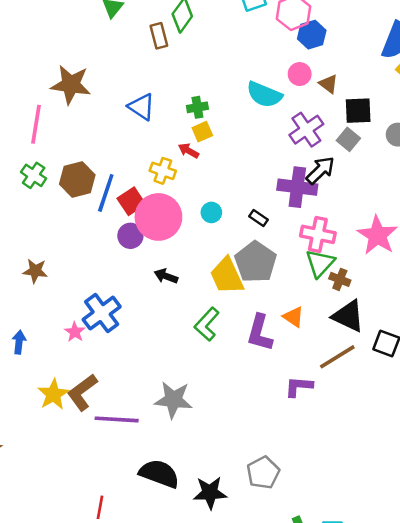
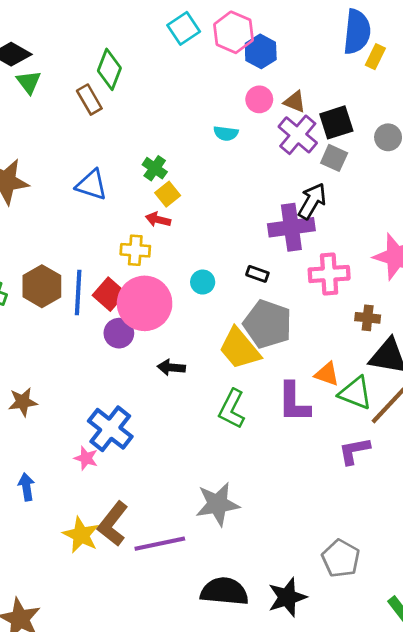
cyan semicircle: (264, 95) -> (226, 133), size x0.6
green cross: (197, 107) -> (155, 168), turned -30
purple cross: (306, 130) -> (298, 135), moved
green triangle: (320, 263) -> (355, 393), moved, turned -36

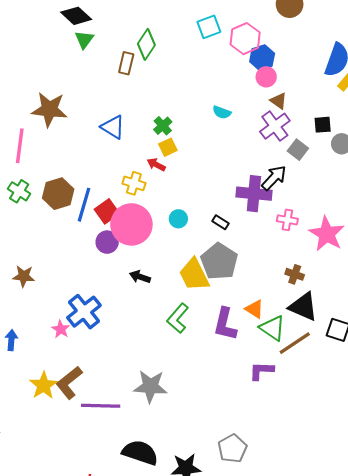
pink circle: (259, 99) -> (266, 77), moved
brown rectangle: (89, 100) -> (126, 63), turned 30
black square: (336, 122) -> (323, 125), moved, size x0.7
pink cross: (329, 274) -> (287, 220), moved, size x0.7

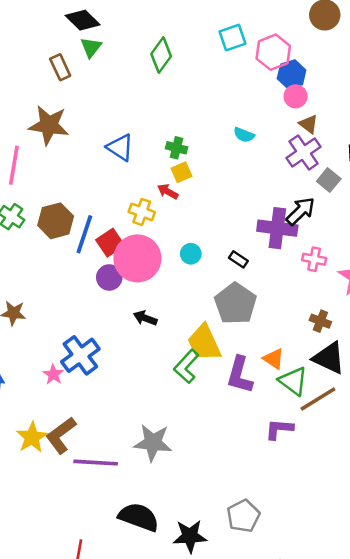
brown rectangle: (126, 63) -> (60, 67), moved, turned -40
green cross: (163, 126) -> (177, 148), turned -36
yellow trapezoid: (194, 275) -> (204, 343), moved

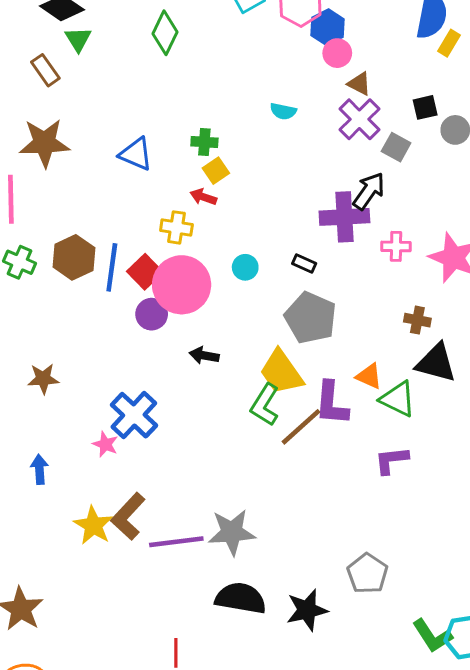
brown line: (318, 399) -> (301, 427), moved
gray star: (153, 443) -> (232, 532), moved

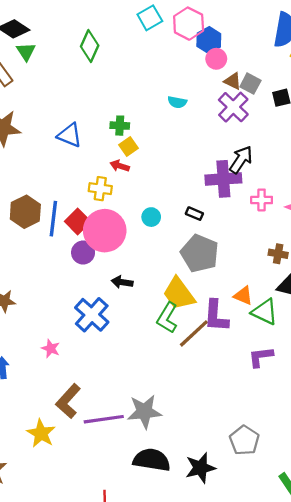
gray square: (396, 147) -> (250, 84), moved
blue cross: (134, 415) -> (92, 315), moved
yellow star: (93, 525) -> (41, 433), moved

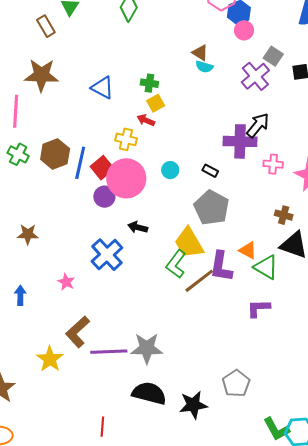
brown triangle: (233, 81) -> (200, 53), moved

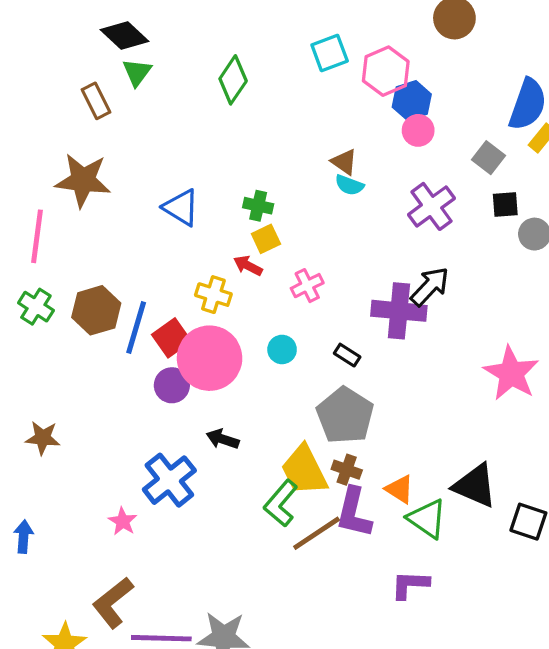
gray square: (273, 56) -> (488, 158), moved
pink cross: (273, 164) -> (307, 286), moved, turned -36
brown cross: (284, 215) -> (347, 470), moved
pink star: (66, 282) -> (123, 521), moved

